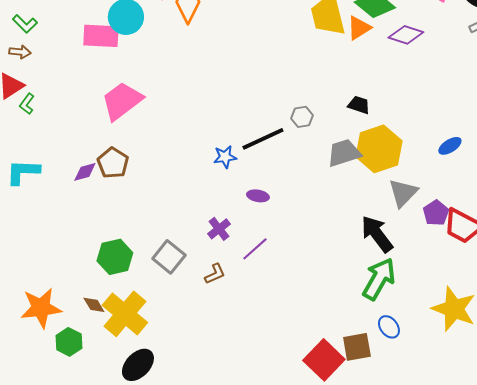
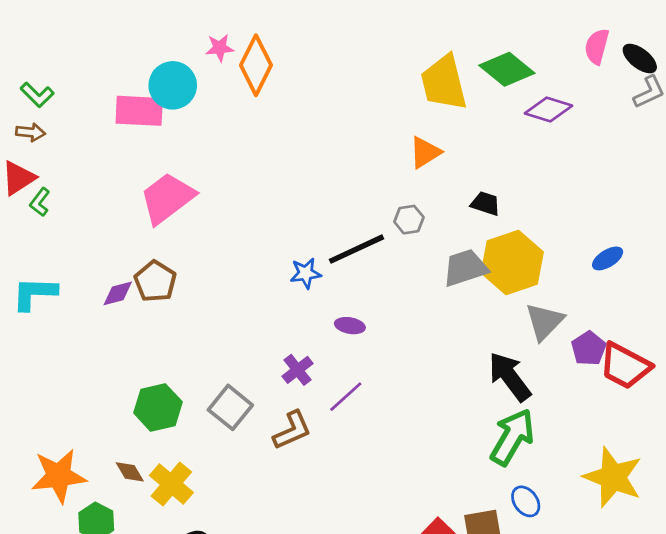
orange triangle: (359, 28) -> (425, 152), moved
brown L-shape: (215, 274) -> (292, 430), size x1.4
yellow cross: (125, 314) -> (171, 484), size x0.7

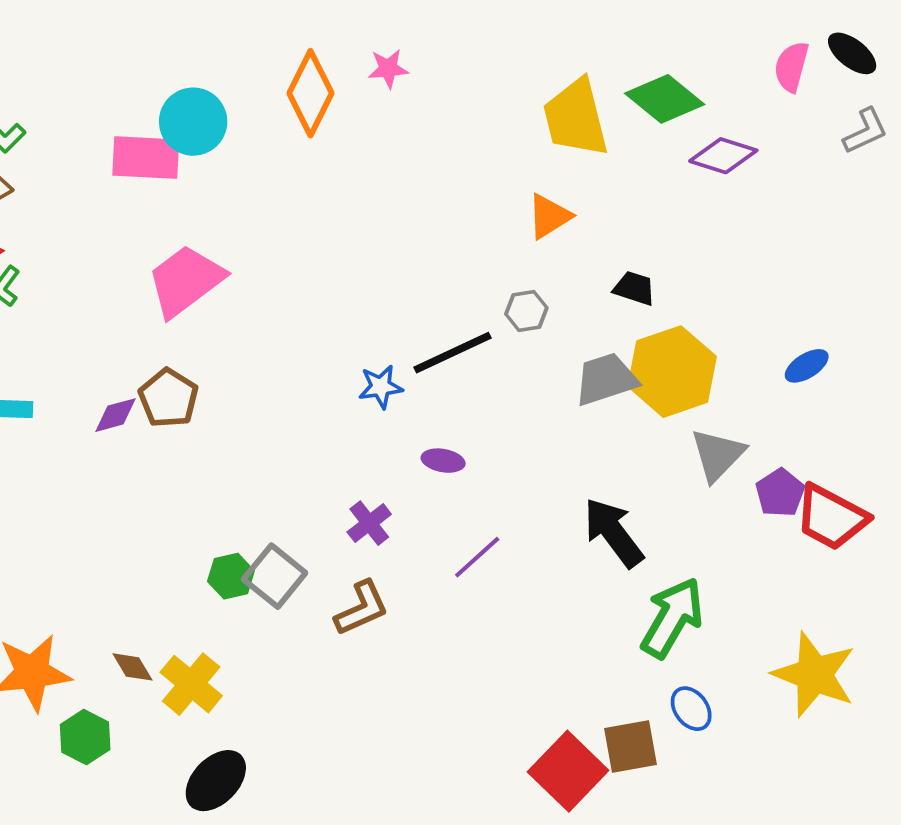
pink star: (220, 48) -> (388, 69), moved
black ellipse: (640, 59) -> (852, 53), moved
black arrow: (510, 377) -> (613, 533), moved
purple line: (346, 397) -> (477, 557), moved
green hexagon: (158, 407) -> (231, 576), moved, size x0.7

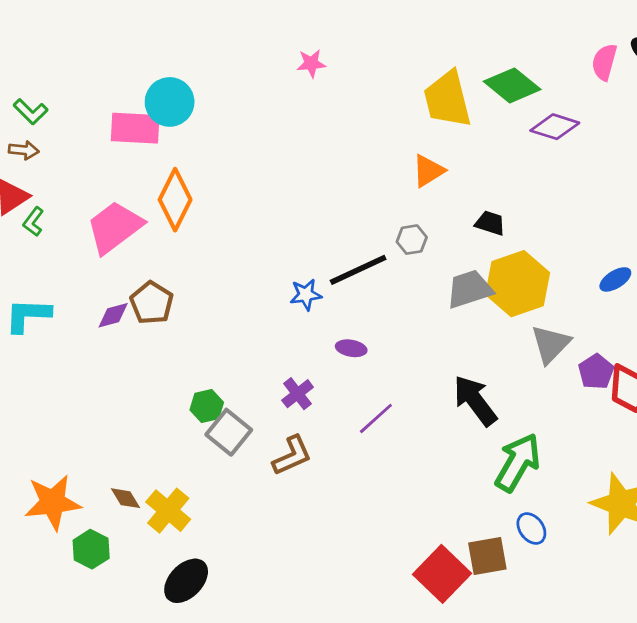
orange diamond: (310, 93) -> (175, 200), moved
pink trapezoid: (186, 281) -> (115, 227), moved
green hexagon: (231, 576) -> (207, 406), moved

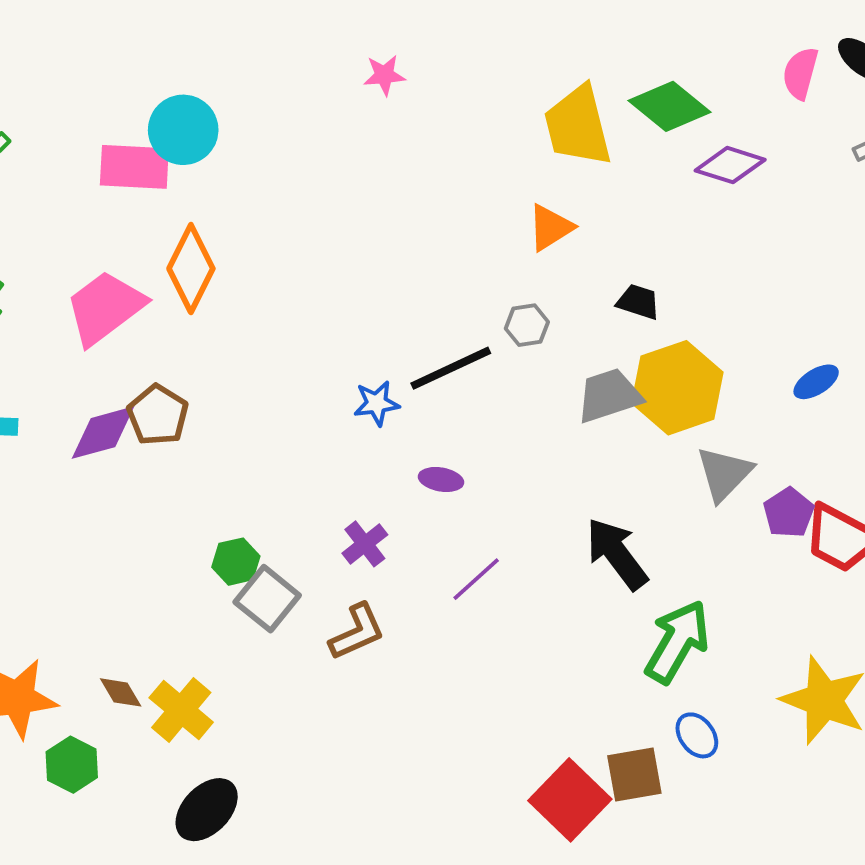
purple diamond: (113, 315) -> (103, 433), size x1.5

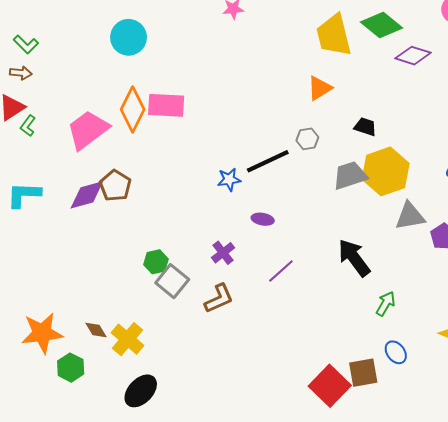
pink rectangle: (134, 167) -> (166, 105), moved
gray triangle: (724, 474) -> (410, 216), turned 36
green arrow: (677, 642) -> (386, 304), size x0.6

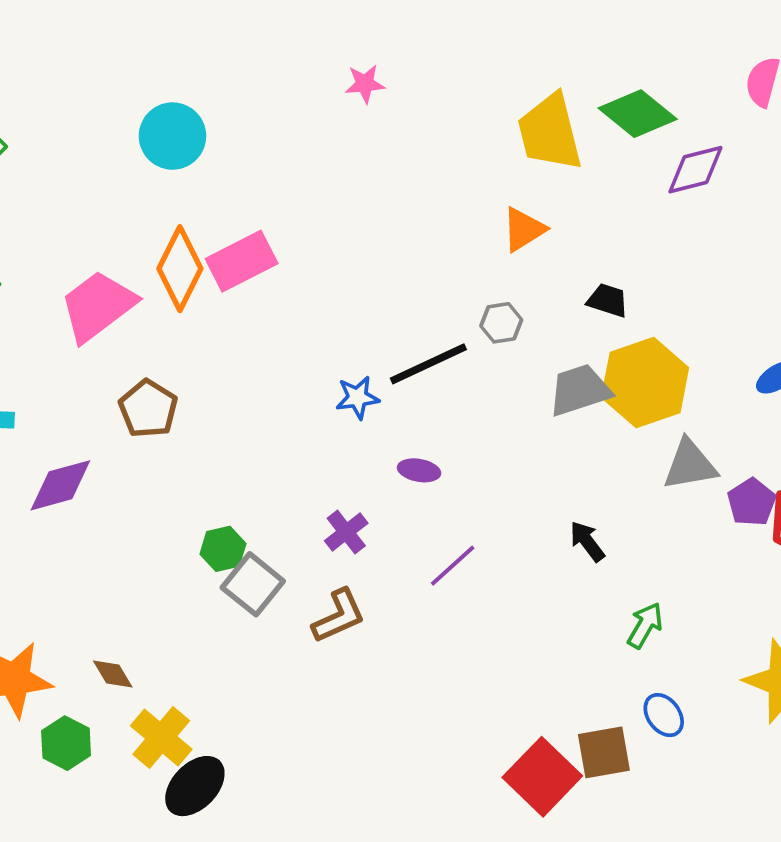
purple diamond: (413, 56) -> (695, 170), turned -32
pink rectangle: (166, 105) -> (242, 261), turned -30
purple diamond: (87, 195) -> (60, 485), moved
black arrow: (354, 258) -> (587, 541), size x0.6
yellow cross: (127, 339) -> (161, 737), moved

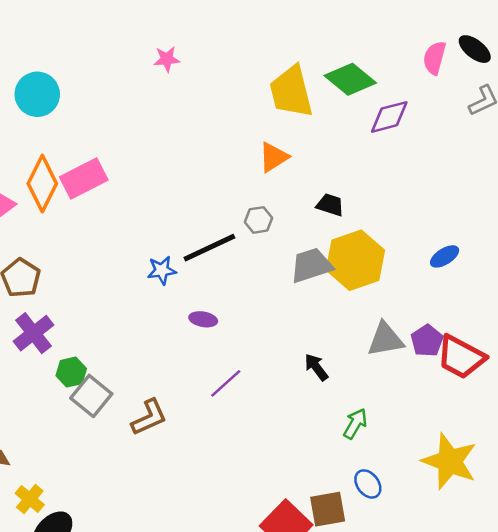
gray triangle: (690, 465) -> (385, 339), moved
purple cross: (346, 532) -> (33, 333), moved, size x1.4
yellow cross: (161, 737) -> (30, 499), size x0.7

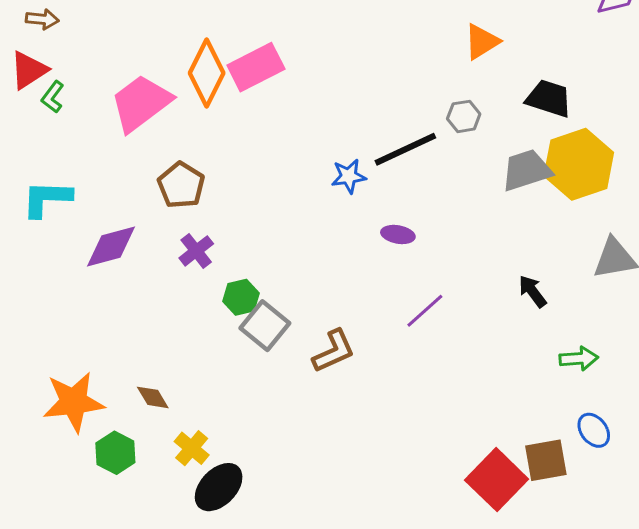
black trapezoid: (330, 205) -> (549, 98), size x1.4
purple cross: (33, 333) -> (196, 251), size x0.7
green arrow: (355, 424) -> (579, 359), turned 56

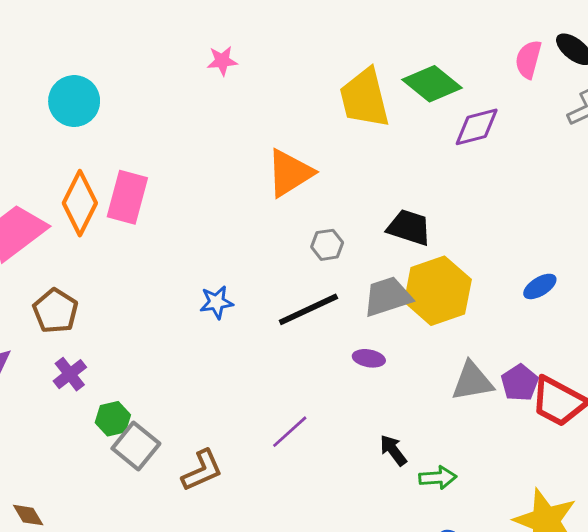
orange triangle: (482, 42) -> (290, 173), moved, size x1.4
pink rectangle: (256, 67) -> (127, 197), turned -48
black line: (405, 149) -> (308, 309), moved
purple ellipse: (398, 234) -> (369, 358), moved
black arrow: (532, 291) -> (393, 450), moved

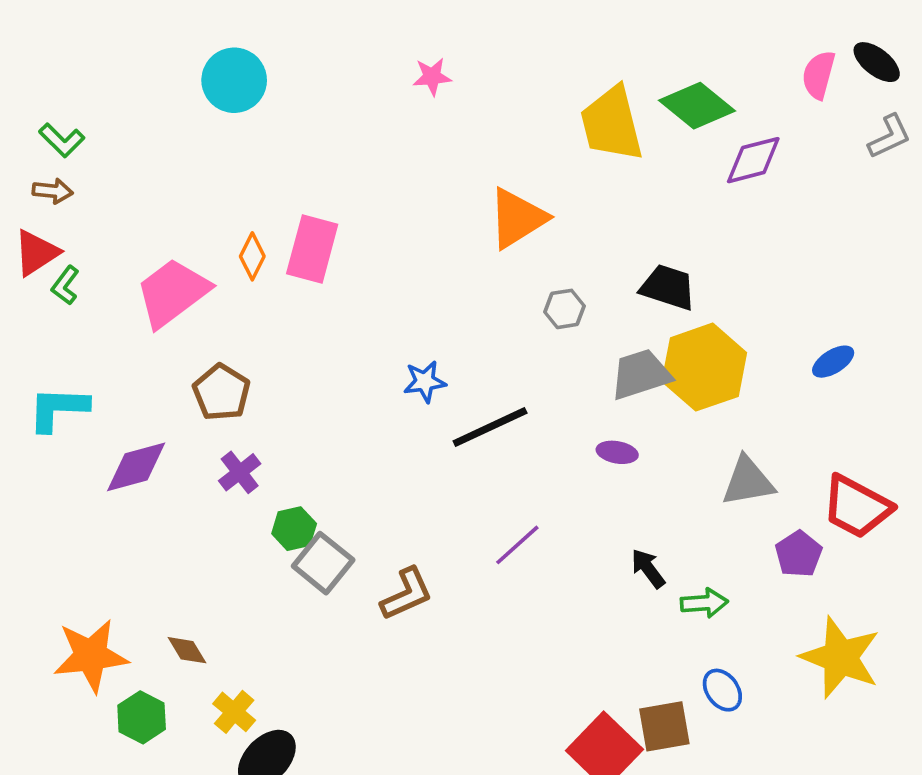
cyan circle: (74, 101) -> (234, 80), moved
orange diamond: (80, 203) -> (252, 256), size x0.6
black line: (308, 309) -> (490, 427), moved
purple pentagon: (520, 383) -> (799, 554), moved

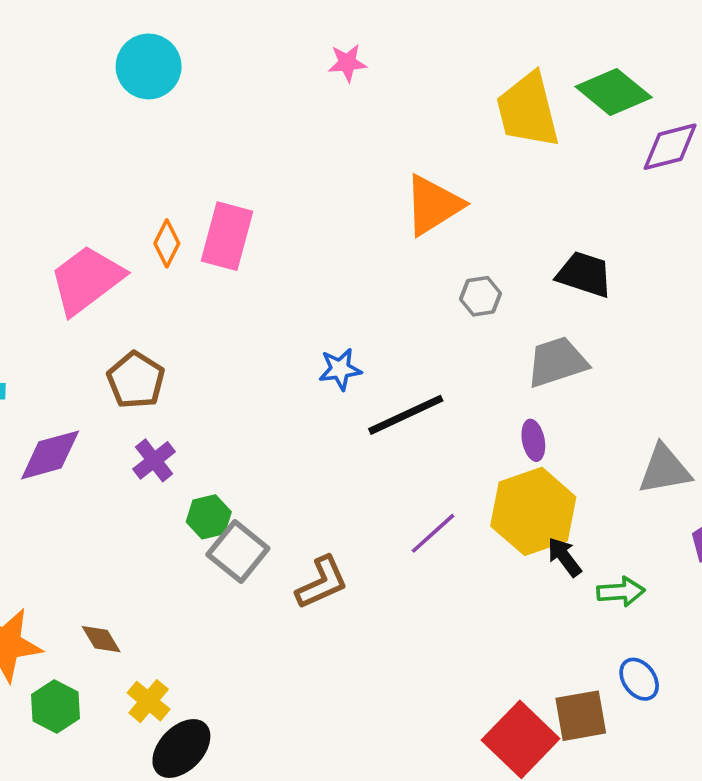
yellow hexagon: (704, 367) -> (533, 511), moved
purple ellipse: (617, 452) -> (533, 440), turned 69

